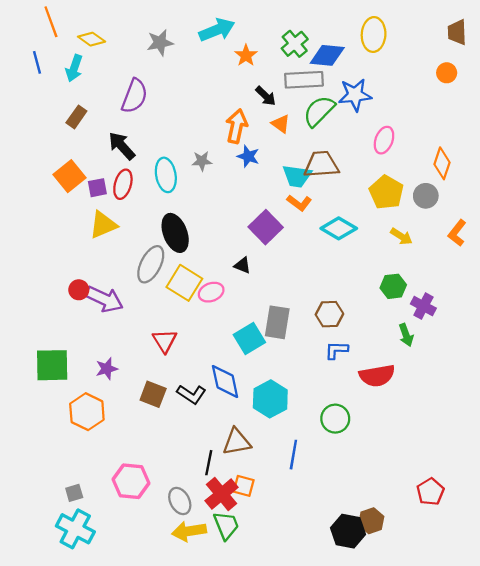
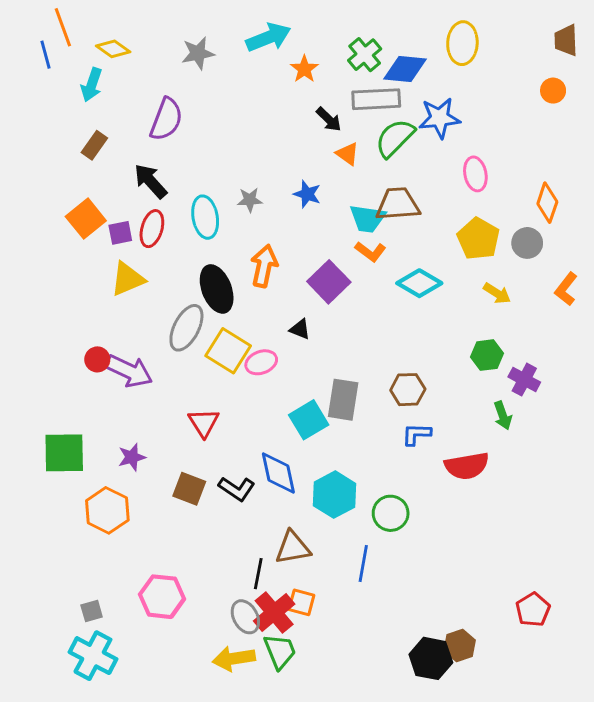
blue line: (37, 62) -> (46, 55), moved
orange arrow: (237, 126) -> (264, 266), moved
pink ellipse: (384, 140) -> (475, 174), turned -32
green circle: (335, 419) -> (391, 513), moved
gray ellipse: (180, 501) -> (245, 617), moved

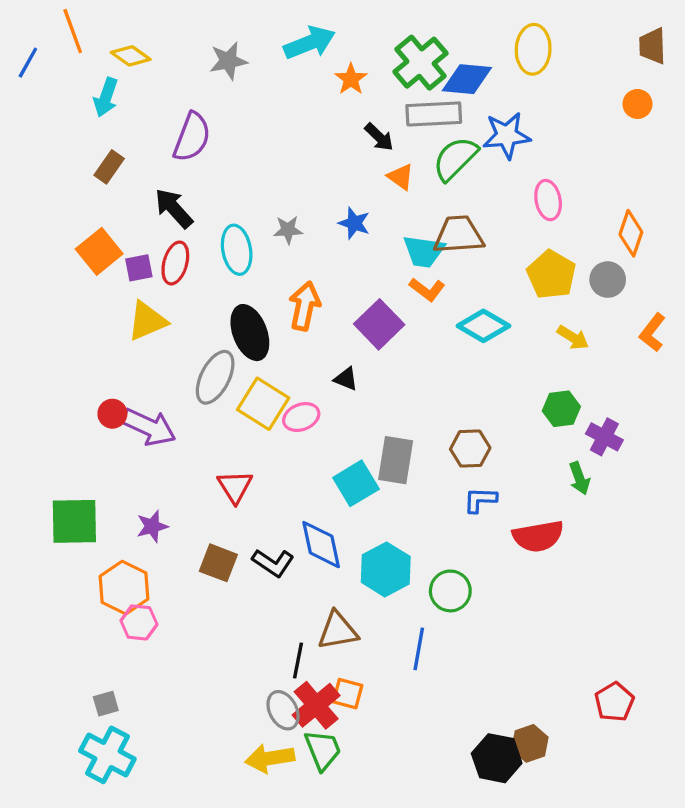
blue line: (46, 55) -> (28, 63), moved, turned 44
green cross: (365, 55) -> (420, 63), size x1.4
pink hexagon: (162, 597) -> (139, 622), moved, size x0.7

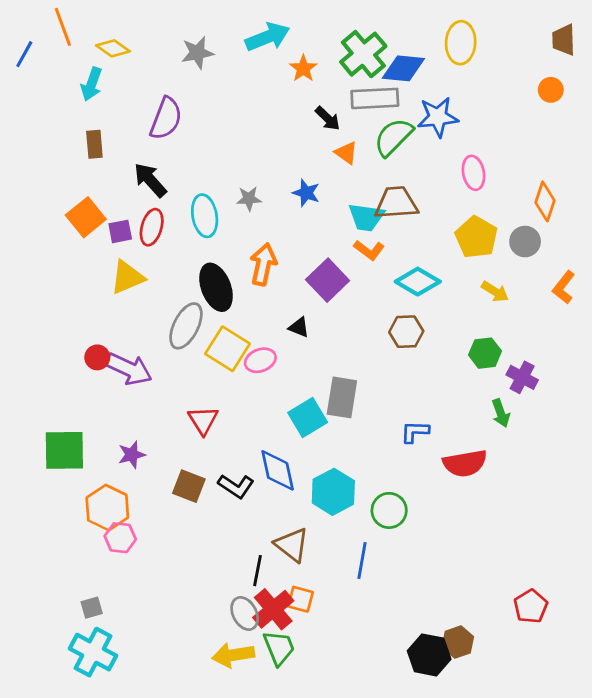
brown rectangle: (109, 167) -> (94, 144), turned -40
brown hexagon: (470, 448) -> (406, 332), moved
brown triangle: (338, 631) -> (292, 545), turned 48

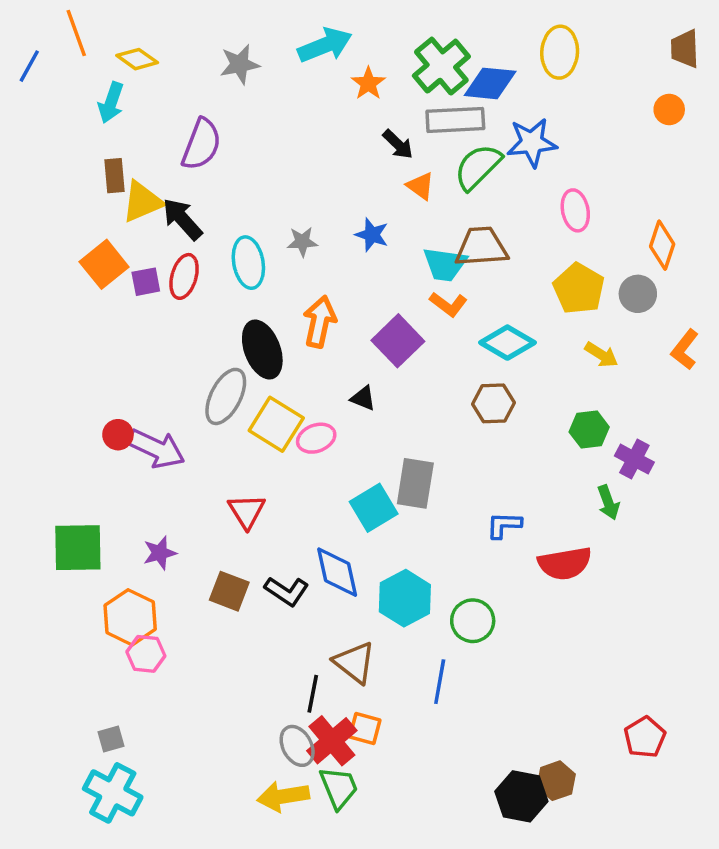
yellow triangle: (127, 277) -> (142, 202), moved

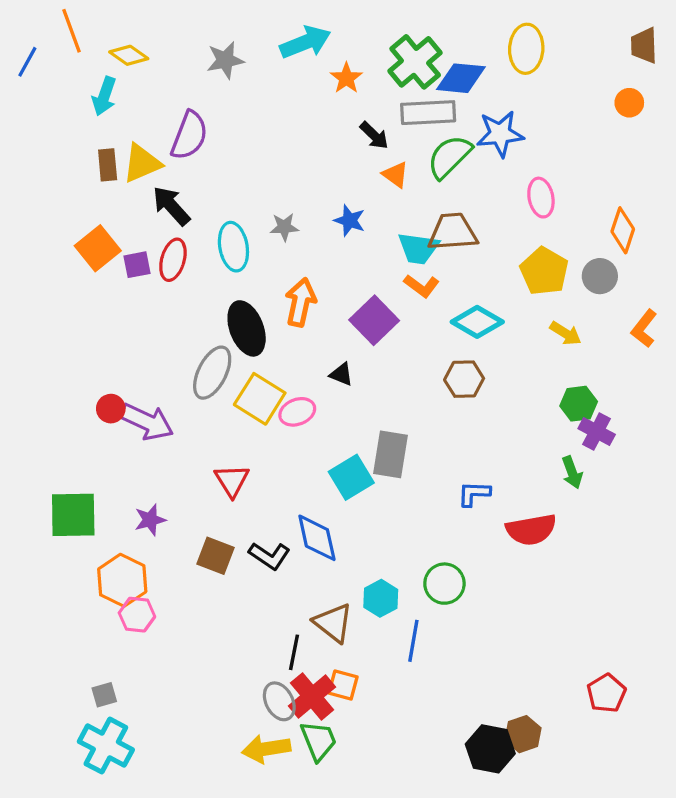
yellow triangle: (142, 202) -> (142, 163), moved
green hexagon: (589, 429) -> (579, 404), moved
cyan hexagon: (405, 598) -> (381, 598), moved, size x0.7

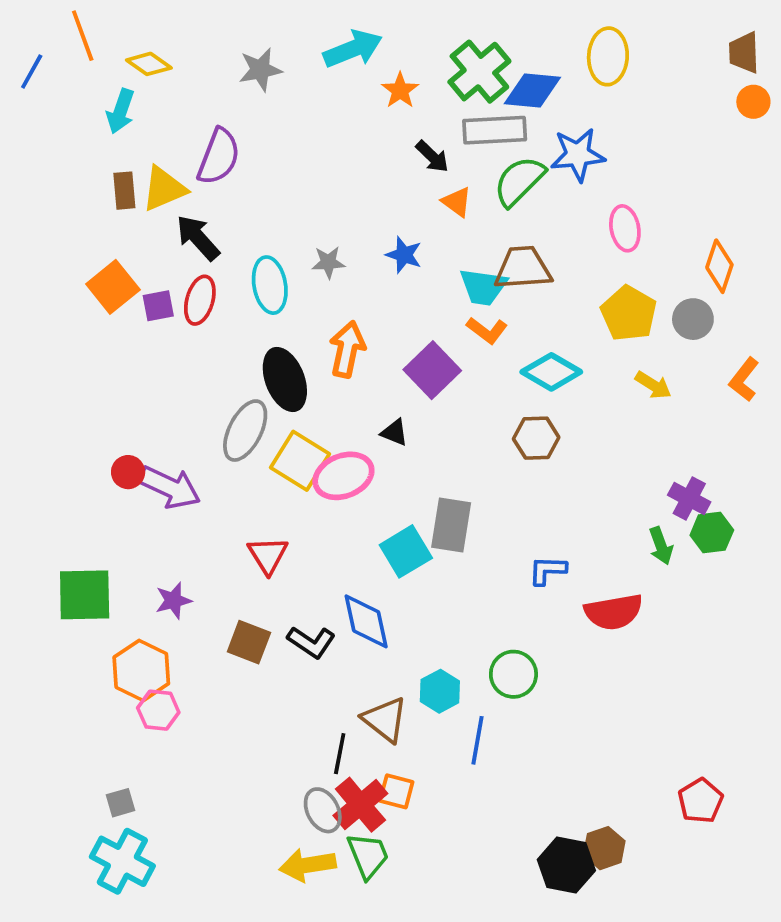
orange circle: (629, 103) -> (753, 102), moved
green hexagon: (579, 404) -> (712, 533), moved
pink ellipse: (297, 412) -> (343, 476), size x1.4

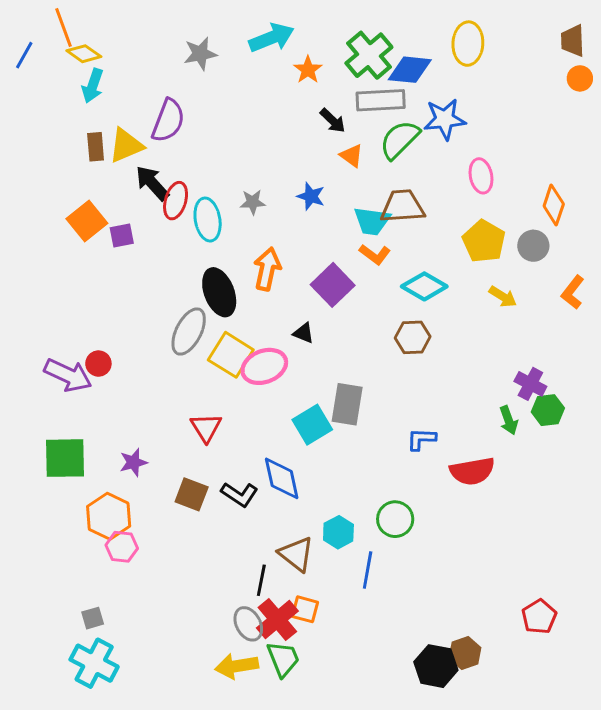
yellow diamond: (149, 64) -> (84, 54), moved
red ellipse: (200, 300) -> (176, 201), moved
purple arrow: (170, 487) -> (68, 375), moved

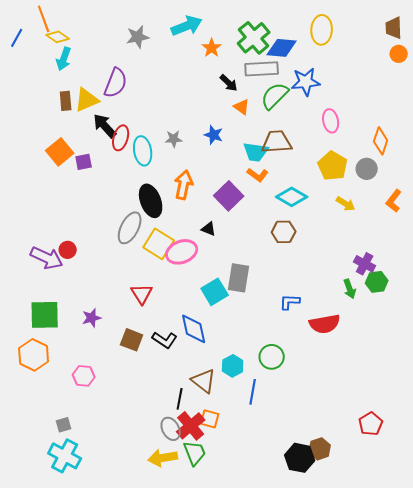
orange hexagon: (109, 516) -> (34, 355), moved

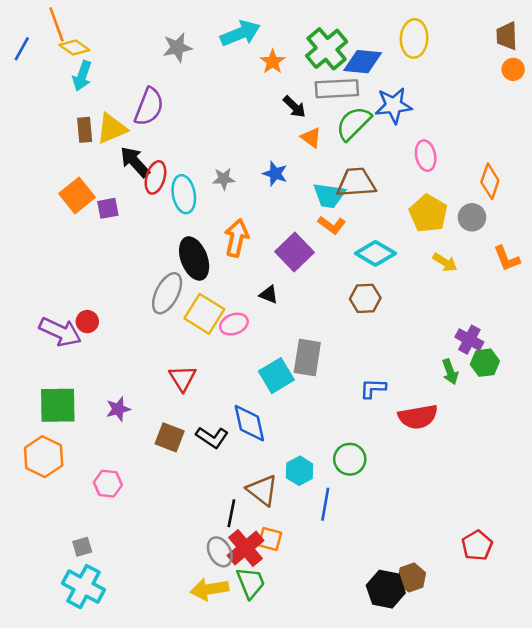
orange L-shape: (394, 201) -> (507, 258), turned -60
pink ellipse: (182, 252) -> (234, 324), size x0.7

